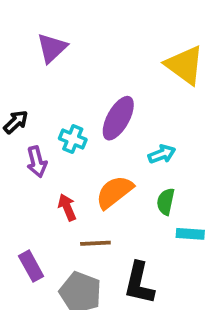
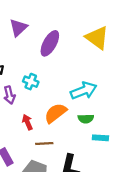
purple ellipse: (118, 118) -> (50, 43), moved
cyan arrow: (162, 154) -> (84, 91), size x1.6
green semicircle: (166, 202) -> (86, 119), turned -104

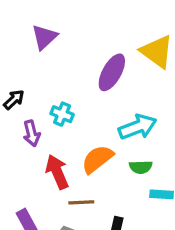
purple ellipse: (50, 43) -> (112, 72), moved
red arrow: (27, 122) -> (57, 172), size x1.5

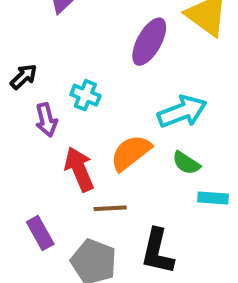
green semicircle: (141, 167) -> (186, 163), turned 35

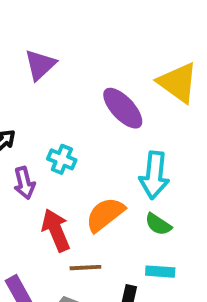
purple ellipse: (149, 42) -> (123, 108), turned -72
cyan arrow: (182, 112) -> (154, 175), turned 117
cyan rectangle: (213, 198) -> (160, 272), moved

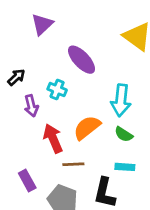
purple ellipse: (123, 108) -> (82, 60), moved

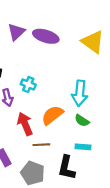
purple ellipse: (82, 60) -> (46, 36), moved, turned -30

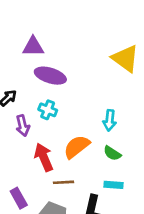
purple triangle: (16, 32) -> (33, 47), turned 42
purple ellipse: (46, 36) -> (50, 76), moved
cyan arrow: (80, 93) -> (110, 120), size x0.7

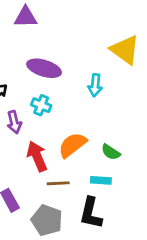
purple triangle: (33, 47) -> (26, 17), moved
cyan arrow: (110, 120) -> (95, 85), moved
cyan rectangle: (114, 185) -> (101, 180), moved

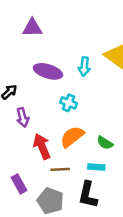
cyan arrow: (95, 85) -> (84, 67), moved
cyan cross: (41, 105) -> (69, 103), moved

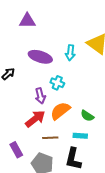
purple arrow: (23, 117) -> (40, 96), moved
red arrow: (42, 146) -> (35, 119), turned 75

